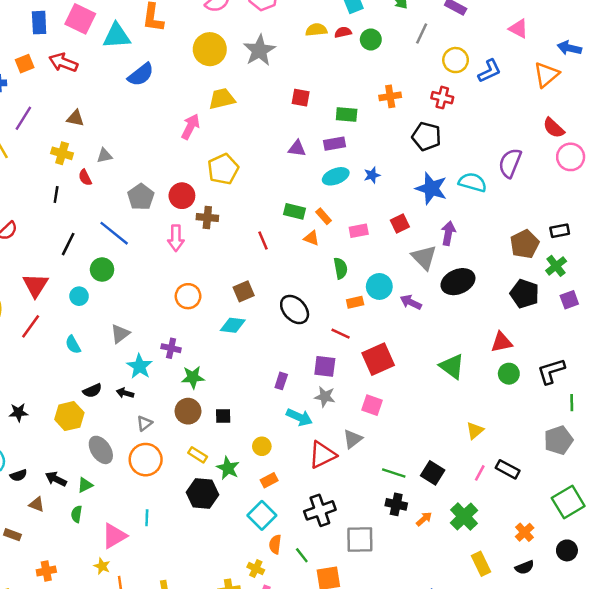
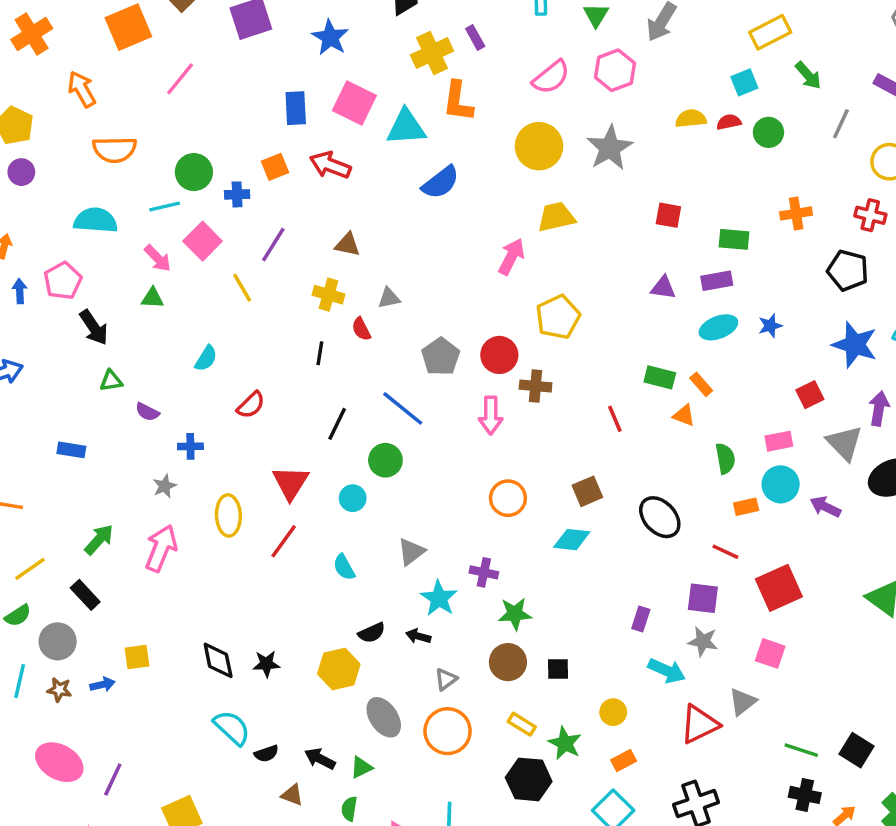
pink rectangle: (359, 231) -> (779, 441), moved

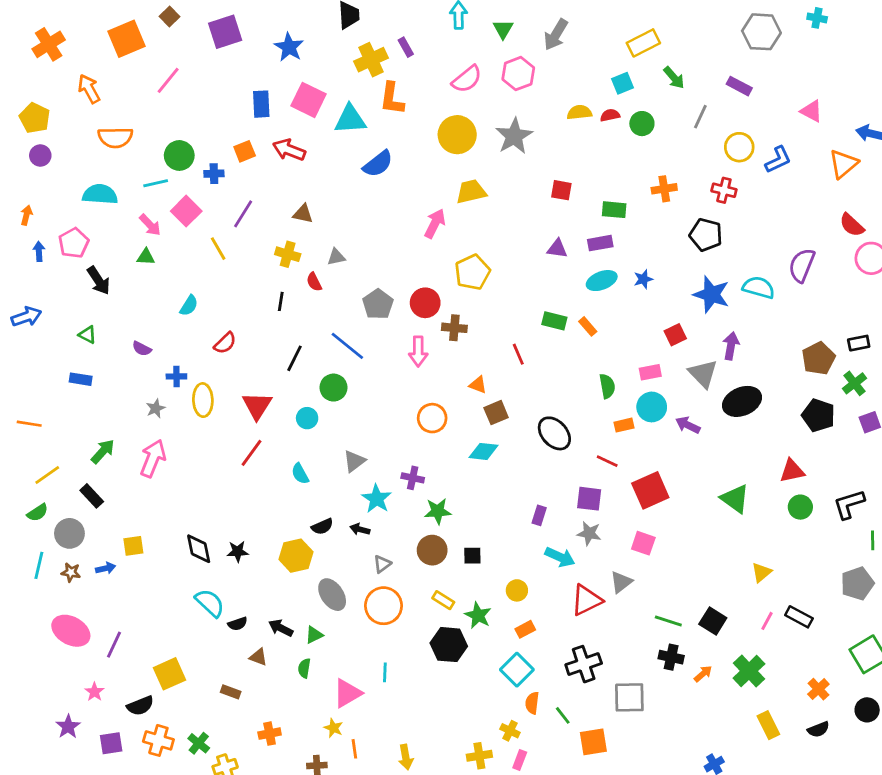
green triangle: (111, 381) -> (88, 335), moved, turned 36
orange triangle: (684, 415) -> (478, 385), moved
yellow ellipse: (228, 515) -> (203, 400), moved

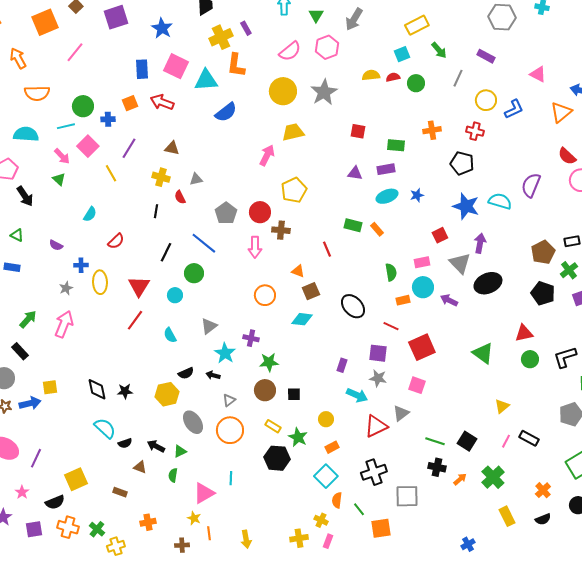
green triangle: (146, 257) -> (59, 179), turned 40
blue arrow: (106, 568) -> (30, 403), size x1.5

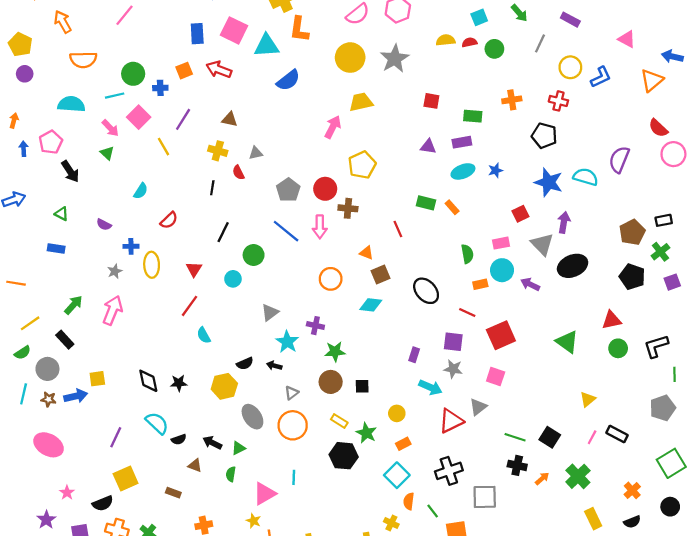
blue line: (204, 243) -> (286, 231), moved
red triangle: (139, 286) -> (194, 269), size x0.7
cyan semicircle: (170, 335) -> (204, 335), moved
purple line: (36, 458) -> (116, 437), moved

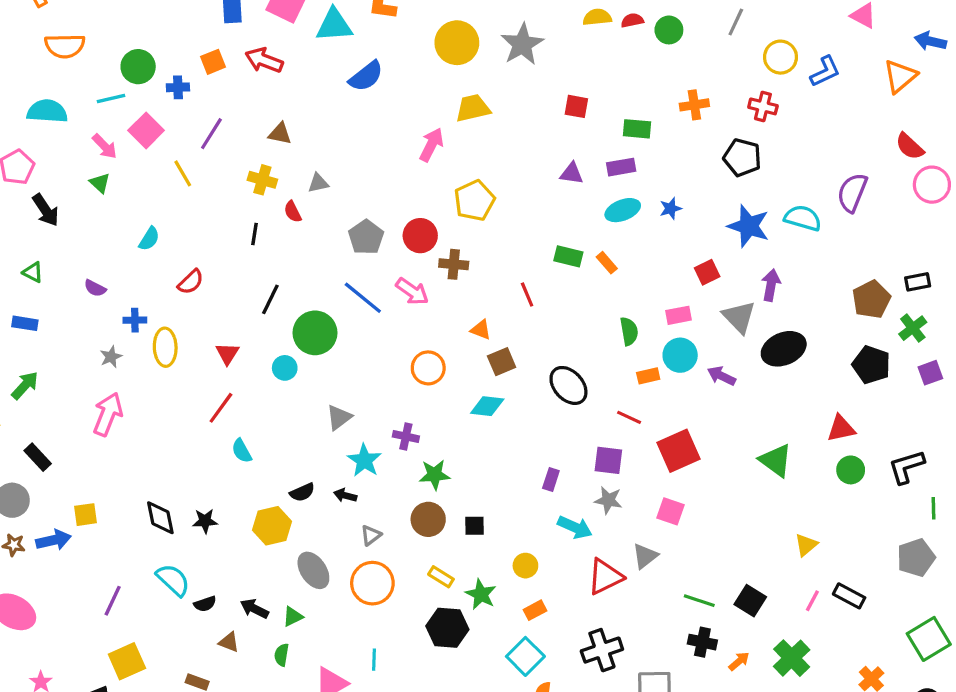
pink arrow: (320, 227) -> (412, 291), turned -55
green circle: (254, 255) -> (315, 333), size x1.4
green arrow: (73, 305) -> (25, 385), moved

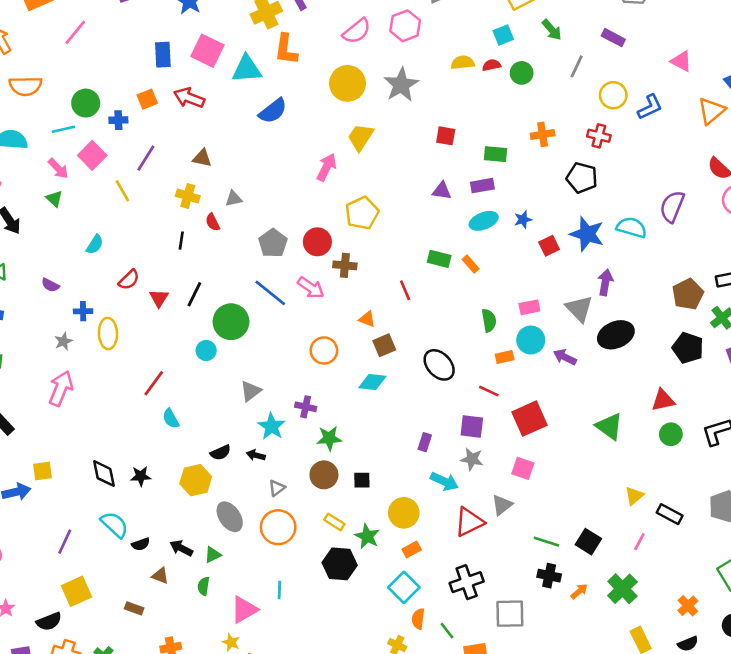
yellow trapezoid: (473, 108) -> (361, 137), turned -44
red square: (707, 272) -> (549, 246), moved
red triangle: (227, 354) -> (159, 298), moved
yellow circle: (525, 566) -> (404, 513), size x1.5
black rectangle: (849, 596) -> (670, 514), moved

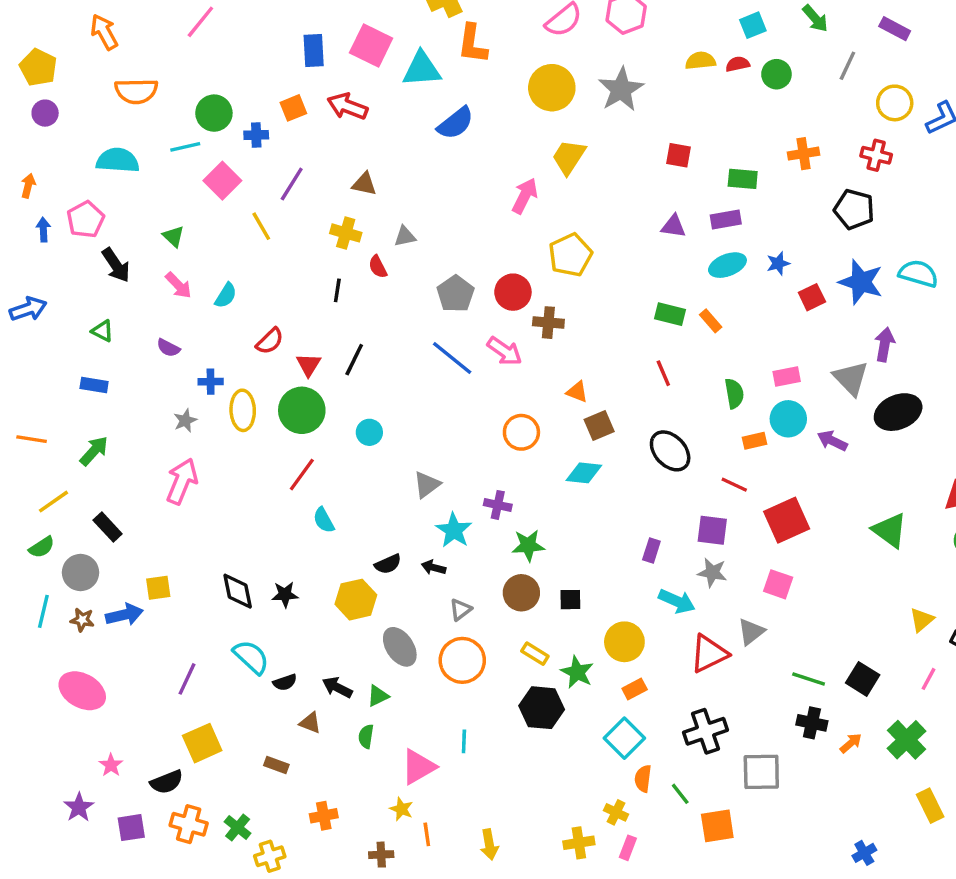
pink arrow: (58, 169) -> (178, 285), moved
red line: (405, 290) -> (663, 373), moved
green circle: (231, 322) -> (302, 410), moved

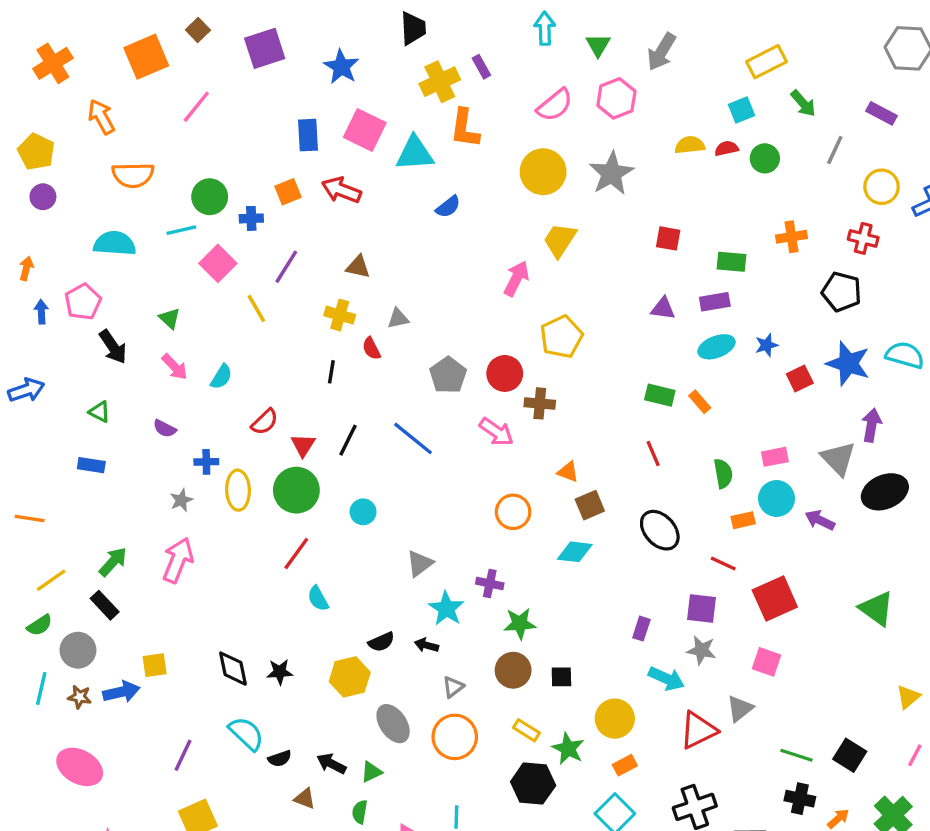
blue semicircle: (456, 123) -> (448, 207), size x0.7
blue line: (452, 358) -> (413, 438), moved
green arrow: (94, 451) -> (113, 562), moved

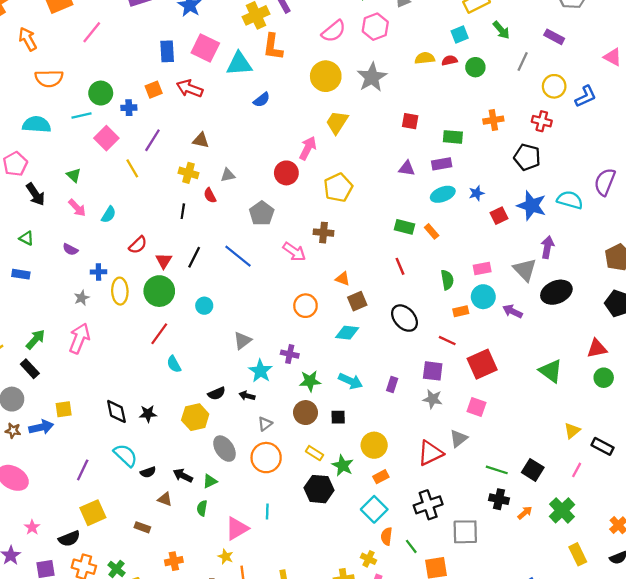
red circle: (505, 373) -> (286, 173), moved
cyan arrow: (666, 679) -> (350, 381), moved

